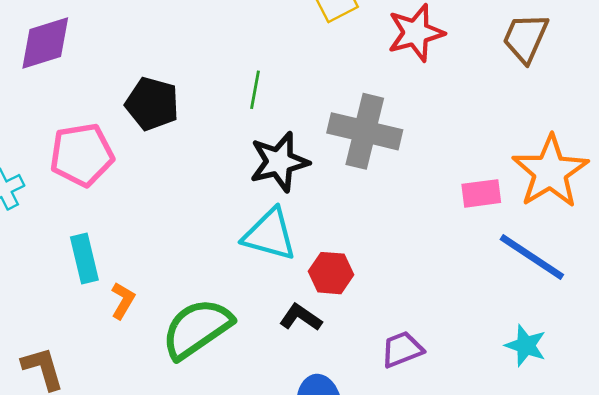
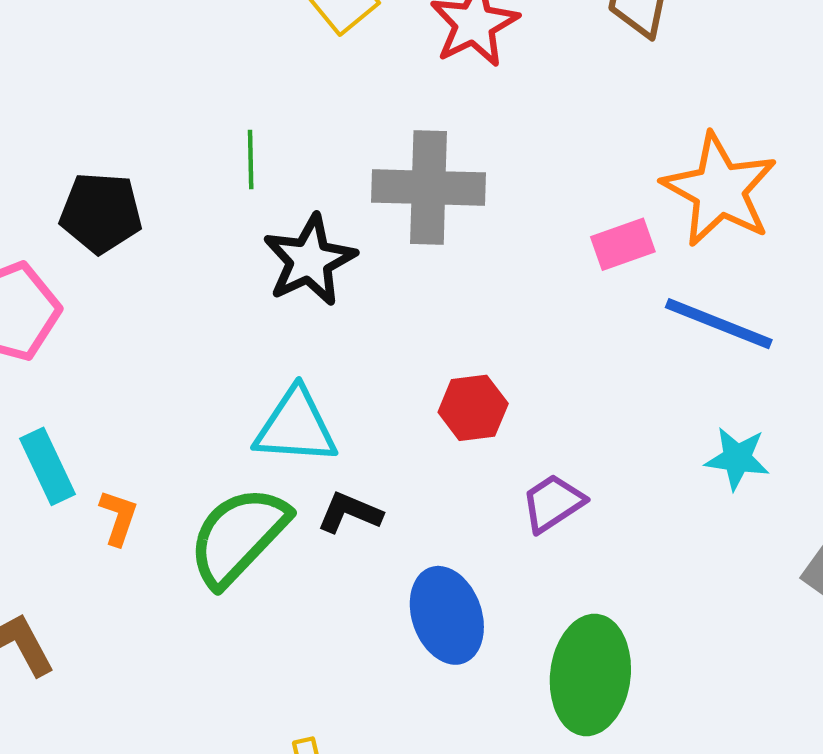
cyan triangle: (270, 235) -> (296, 427), moved
red hexagon: (331, 273) -> (473, 408), moved
black L-shape: (301, 317) -> (350, 513), moved

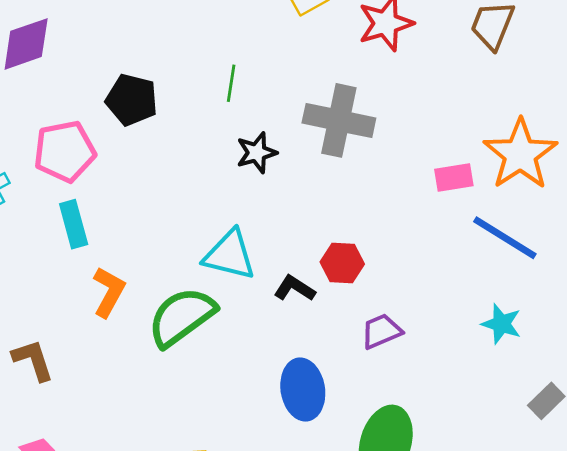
black star: (310, 260) -> (257, 153), size x0.7
cyan rectangle: (48, 466) -> (74, 224), moved
black L-shape: (350, 513) -> (295, 288), moved
orange L-shape: (118, 517) -> (109, 292), size x1.4

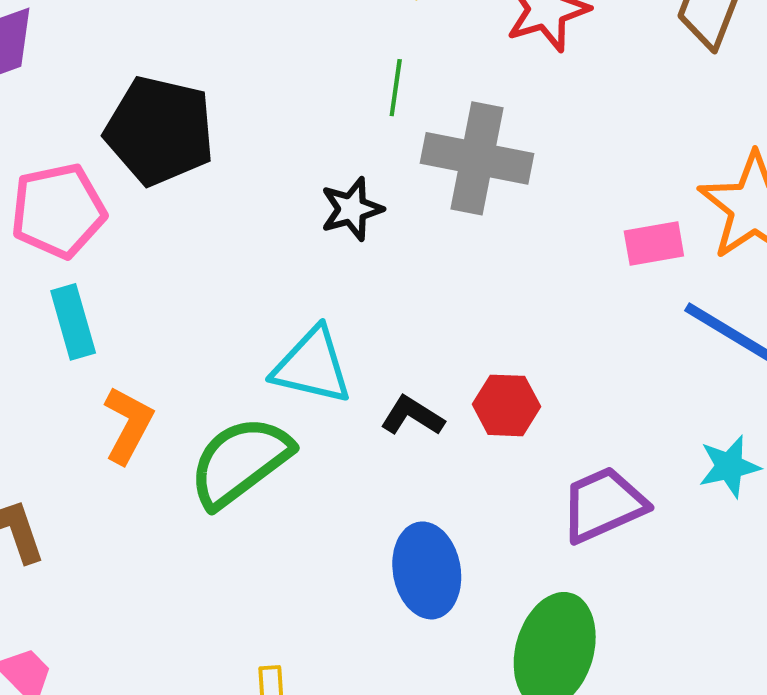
green line: (231, 83) -> (396, 88), moved
black pentagon: (132, 100) -> (160, 131), size x1.4
red hexagon: (342, 263) -> (506, 405), moved
cyan star: (501, 324) -> (729, 466), turned -30
purple trapezoid: (381, 331) -> (603, 505), moved, size x1.4

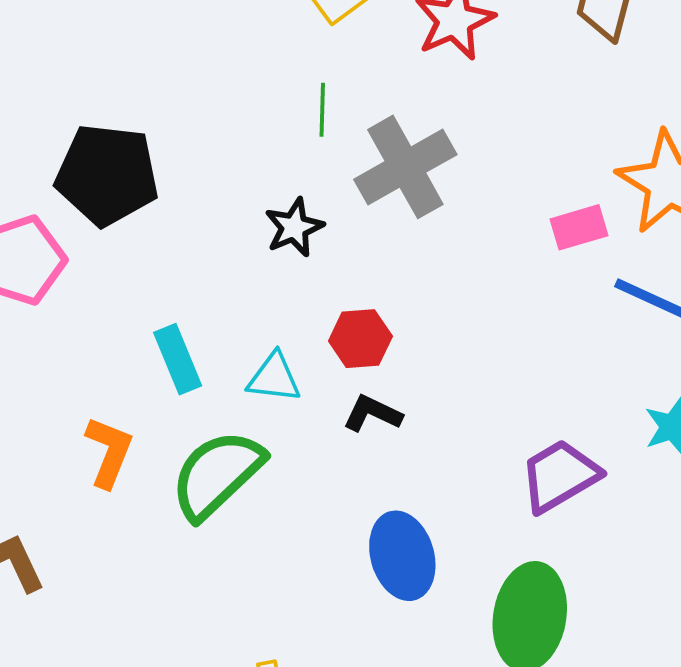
gray cross: (477, 158) -> (405, 167), turned -34
cyan rectangle: (73, 322) -> (178, 359), moved
cyan triangle: (312, 366) -> (274, 378), size x0.7
red hexagon: (506, 405) -> (360, 339), moved

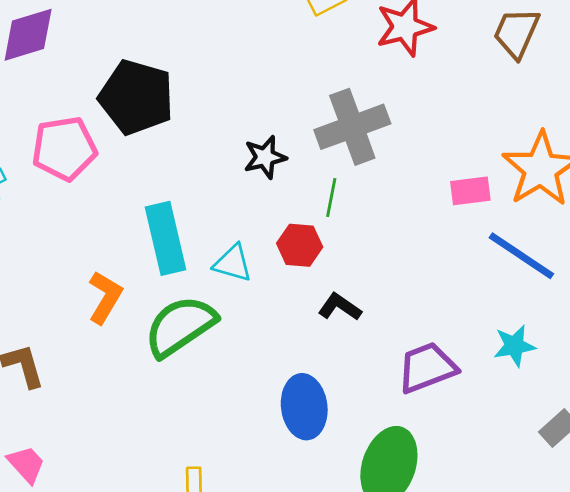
green line: (322, 110) -> (331, 197), moved
cyan rectangle: (178, 359) -> (165, 238), size x1.4
black L-shape: (372, 414) -> (340, 307), moved

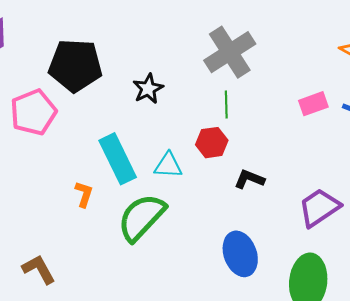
black star: (265, 157) -> (148, 89), moved
pink rectangle: (470, 191) -> (313, 104), moved
orange L-shape: (105, 297) -> (84, 194), moved, size x0.7

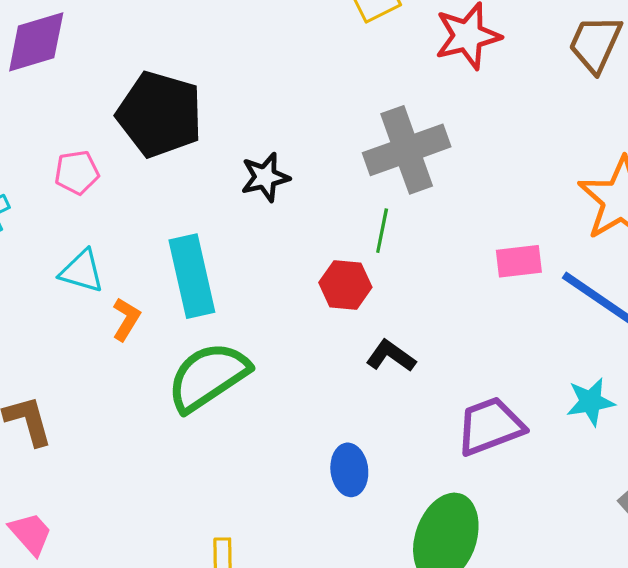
pink pentagon: (33, 112) -> (77, 172), size x0.6
cyan triangle: (168, 165) -> (82, 271), moved
blue ellipse: (240, 254) -> (349, 470), size x0.7

